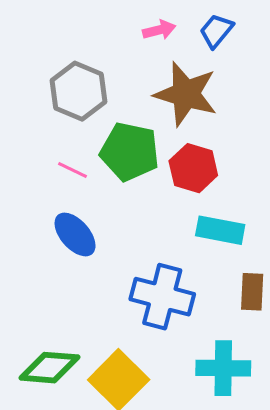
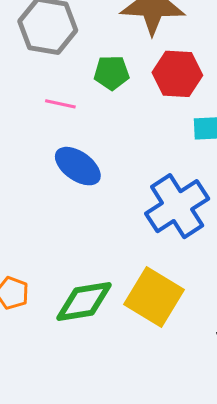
green pentagon: (130, 152) -> (112, 73), size x0.6
blue cross: (162, 297) -> (177, 206), turned -34

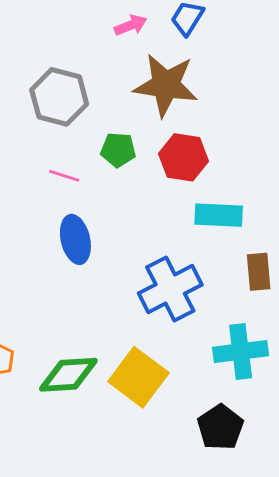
blue ellipse: (78, 166) -> (75, 239), turned 36

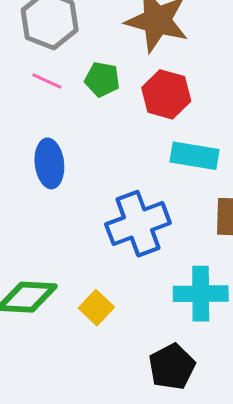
pink line: (64, 176) -> (47, 81), moved
yellow square: (138, 377) -> (96, 308), size x0.6

